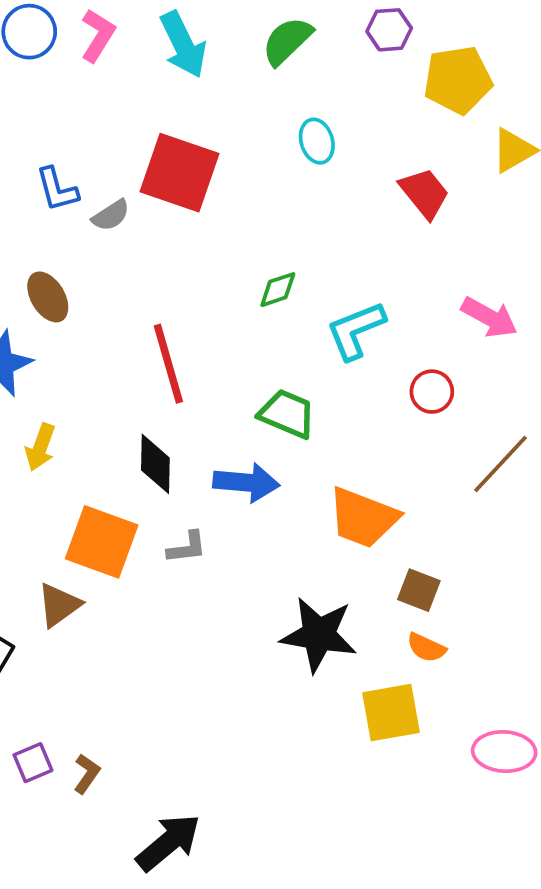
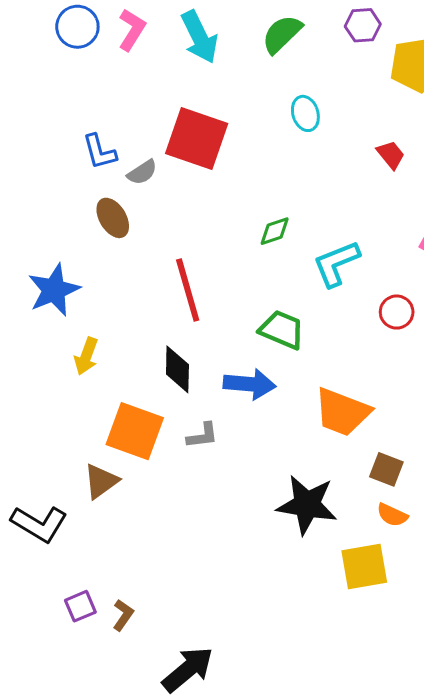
red trapezoid: (424, 193) -> (391, 155), size x0.7
brown ellipse: (48, 297) -> (113, 218), moved

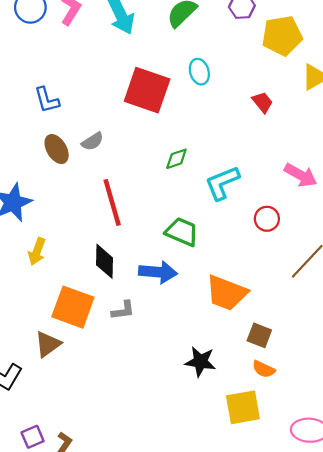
red square: (197, 138) -> (147, 90), moved
gray semicircle: (142, 172) -> (93, 141), moved
black star: (307, 505) -> (200, 362), size x0.7

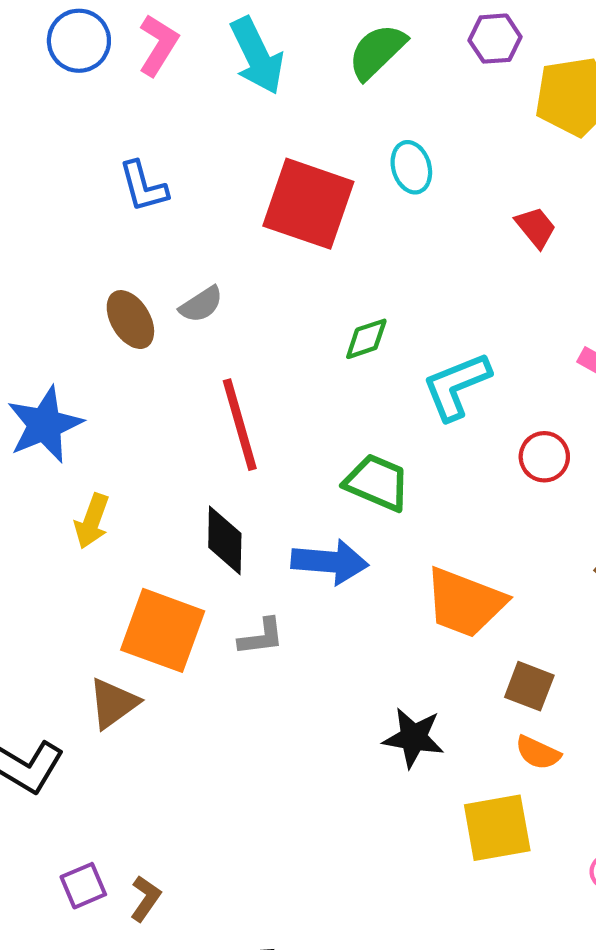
blue L-shape: (47, 100) -> (143, 187), moved

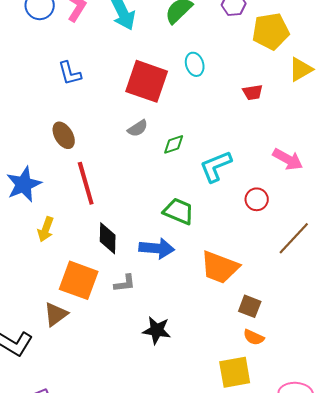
red trapezoid: (536, 227) -> (253, 92), turned 120
gray semicircle: (201, 304) -> (138, 128), moved
red line: (240, 425) -> (86, 183), moved
black star: (413, 738) -> (157, 330), moved

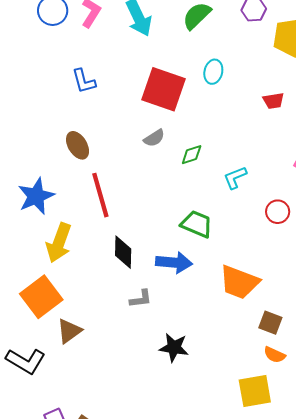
cyan ellipse: (195, 64) -> (213, 72), turned 30
cyan L-shape: (216, 166) -> (235, 177), size x0.7
yellow arrow: (46, 229) -> (59, 243), size x1.5
orange square: (79, 280) -> (41, 297), moved, turned 33

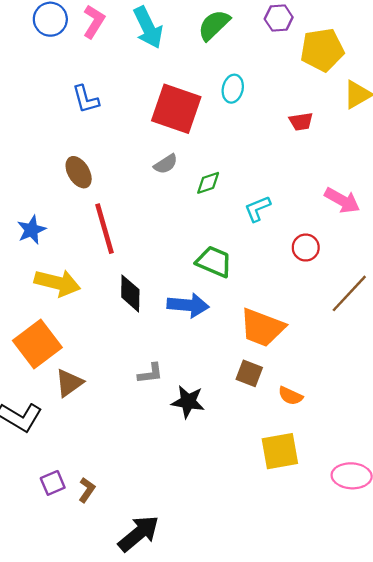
blue star: (36, 196) -> (32, 230), size x0.7
yellow arrow: (59, 243) -> (57, 283), turned -96
gray L-shape: (141, 299) -> (150, 373), moved
brown square: (270, 323) -> (249, 373), moved
orange semicircle: (275, 355) -> (290, 396), moved

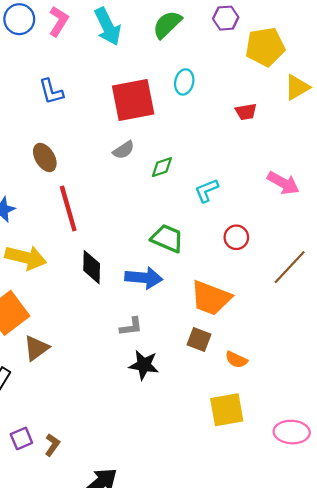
red square: (176, 109) -> (133, 100), turned -30
red circle: (306, 248) -> (236, 237), moved
gray L-shape: (150, 373) -> (131, 327), moved

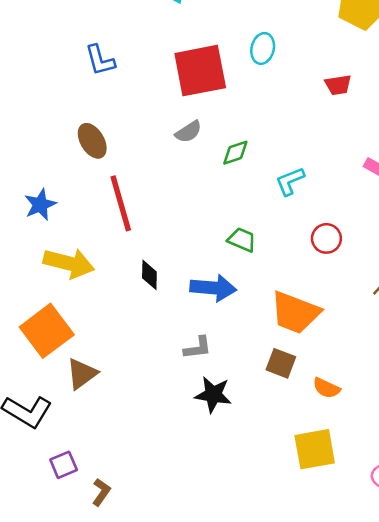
green trapezoid: (167, 238) -> (242, 240), size x0.7
black diamond: (92, 267) -> (149, 275), size x0.7
purple square: (21, 438) -> (64, 465), moved

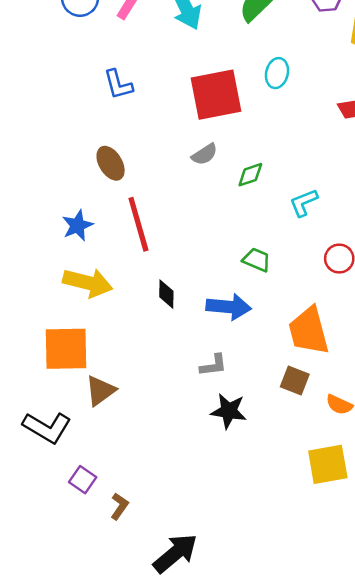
blue star: (40, 205) -> (77, 225), moved
orange trapezoid: (295, 313) -> (309, 331), turned 54
orange square: (47, 331) -> (66, 349), turned 36
purple square: (64, 465) -> (83, 480), turned -32

